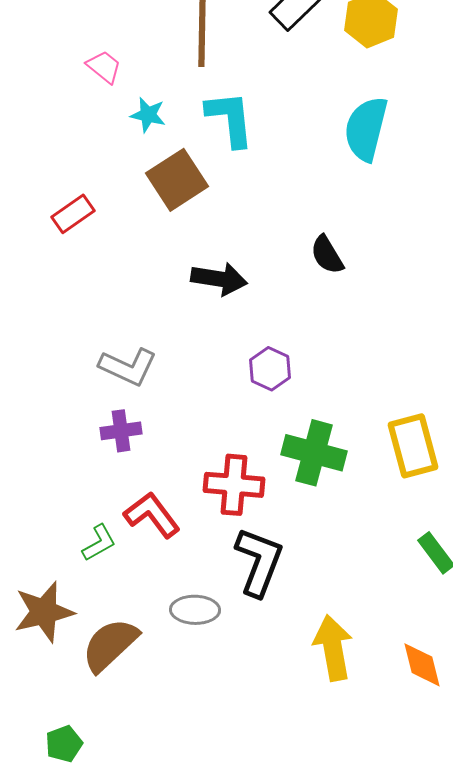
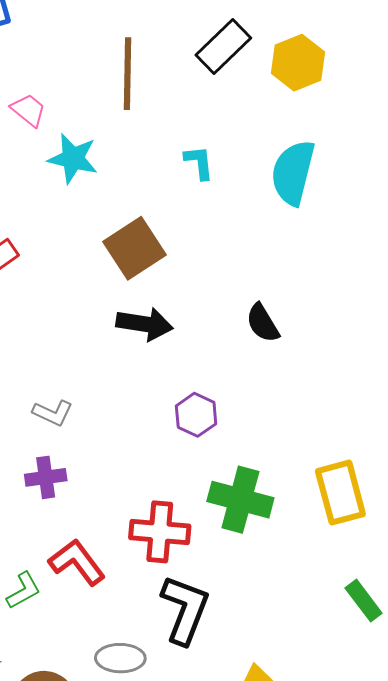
cyan star: (148, 115) -> (73, 158), size x1.4
cyan L-shape: (230, 119) -> (199, 163), moved, size x0.6
brown square: (177, 180) -> (134, 248), moved
black semicircle: (327, 255) -> (263, 323), moved
gray L-shape: (128, 367) -> (53, 413), size x0.7

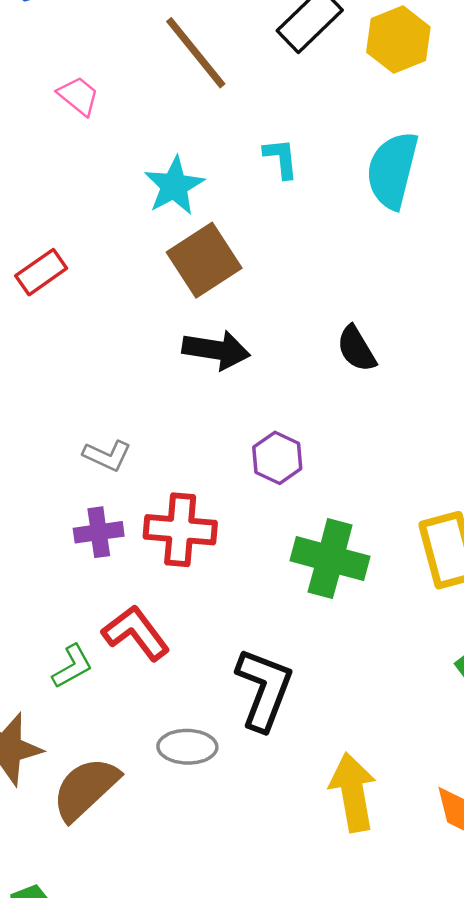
brown line: (127, 74) -> (196, 53), turned -40
cyan star: (73, 158) -> (174, 186), moved, turned 30
red cross: (160, 532) -> (180, 530), moved

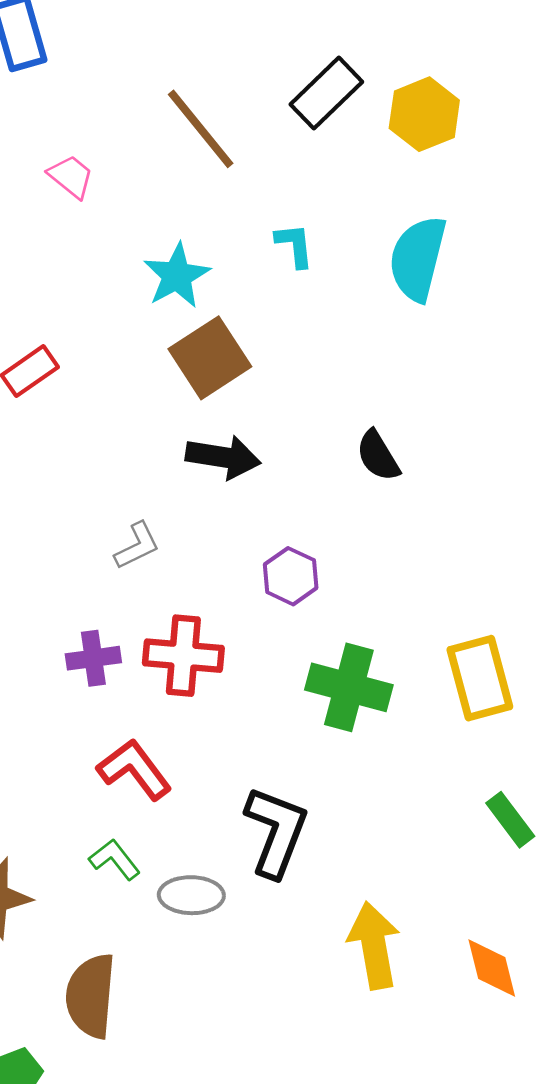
gray L-shape: (107, 455) -> (137, 546), moved, turned -51
green L-shape: (72, 666) -> (115, 859), moved, turned -99
brown semicircle: (86, 789) -> (91, 996), moved, turned -42

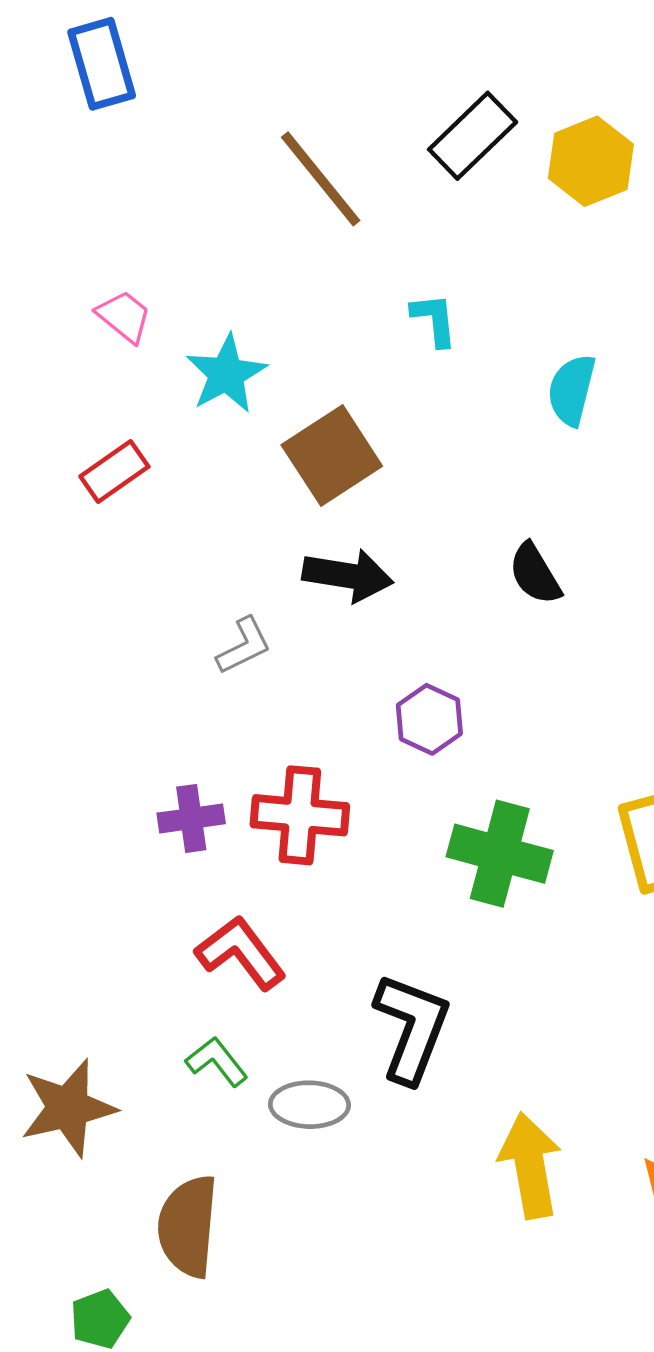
pink trapezoid: (71, 176) -> (124, 316), moved
cyan semicircle: (418, 259) -> (572, 390), moved, size x0.7
cyan star: (177, 276) -> (226, 374), moved
gray L-shape: (137, 546) -> (244, 646), moved

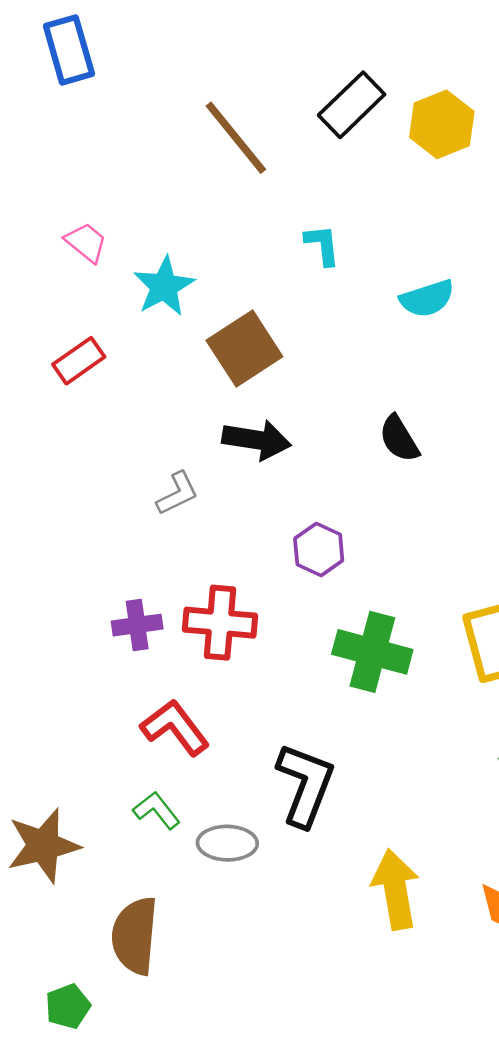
cyan semicircle: (572, 390) -> (427, 299), turned -122

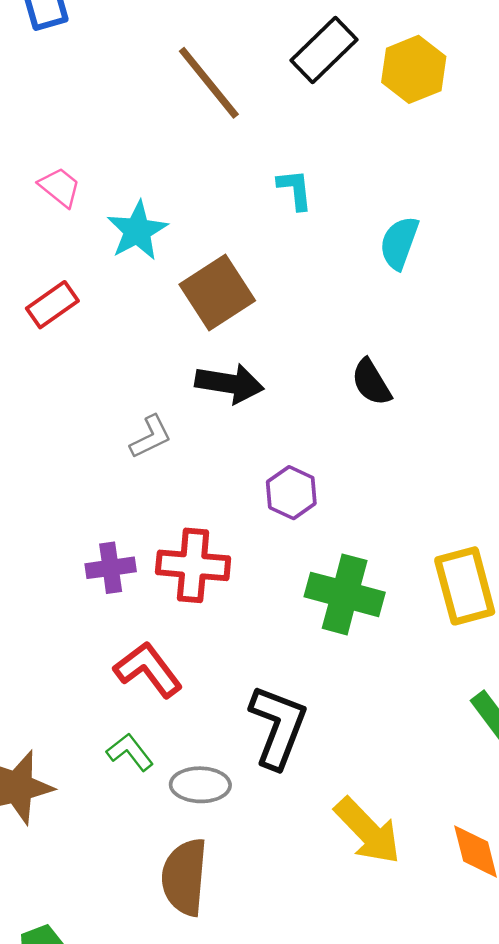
cyan semicircle: (427, 299) -> (399, 243), turned 128
yellow arrow: (395, 889) -> (368, 831), turned 146
brown semicircle: (135, 936) -> (185, 877), moved

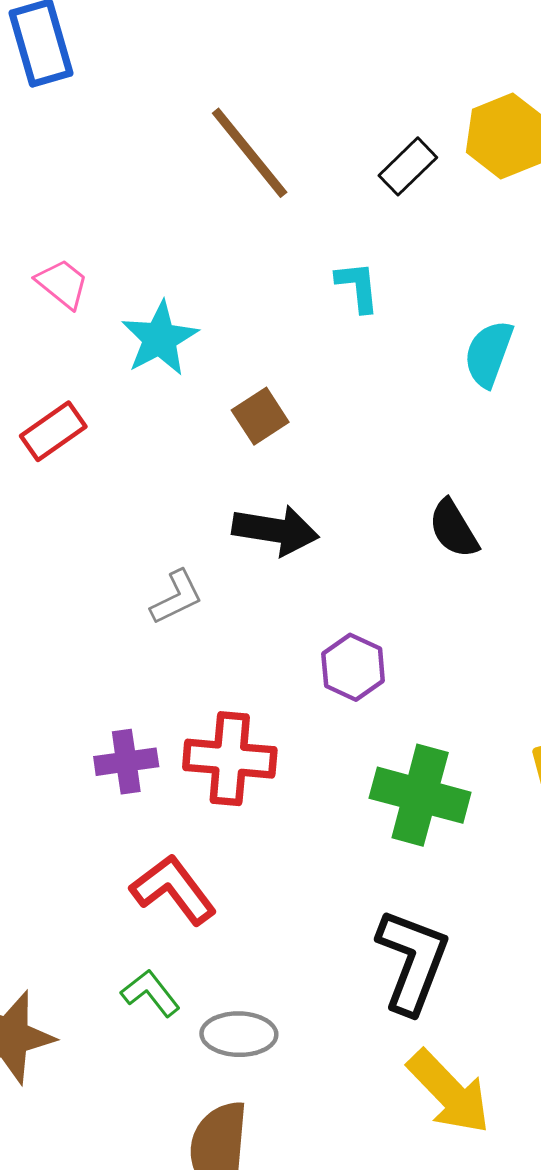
black rectangle: (324, 50) -> (408, 166), moved, size x0.7
brown square: (217, 293) -> (260, 416), size x0.6
black L-shape: (278, 727) -> (412, 961), moved

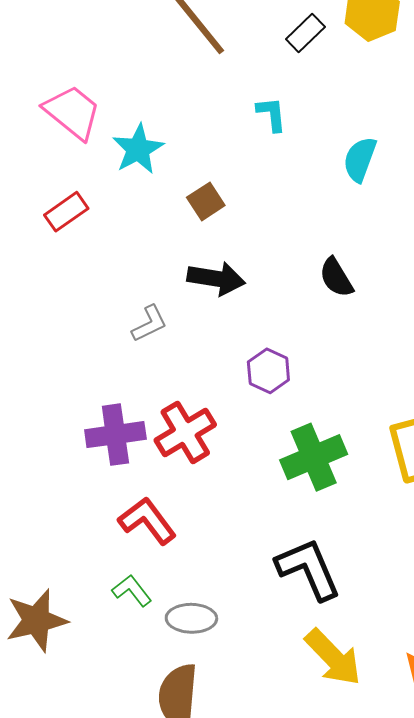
pink trapezoid: (62, 284) -> (72, 112), size x1.6
red cross: (230, 759) -> (185, 432), turned -36
purple cross: (126, 762) -> (115, 435), size x1.4
green cross: (420, 795) -> (314, 457), turned -38
black L-shape: (412, 961) -> (308, 569), turned -44

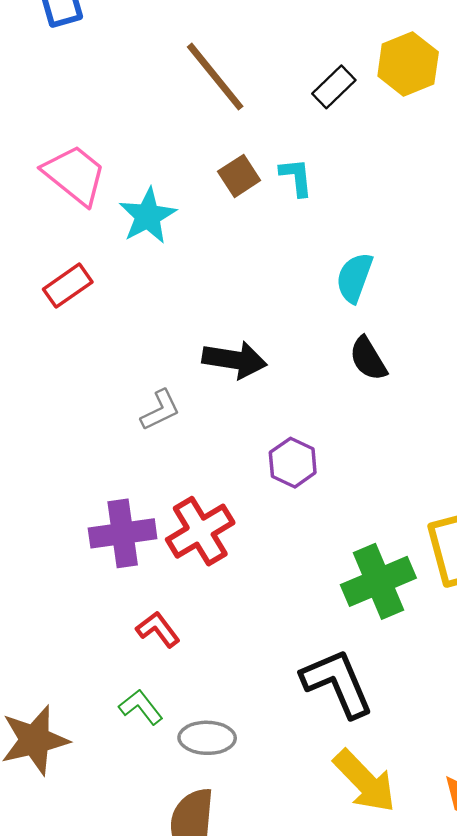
cyan semicircle: (360, 159) -> (354, 278), moved
brown square: (206, 201) -> (239, 176), moved
green cross: (314, 457) -> (378, 581), moved
red L-shape: (147, 521) -> (158, 629), size x0.7

